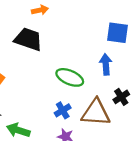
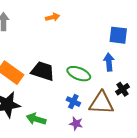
black trapezoid: (28, 39) -> (43, 71), moved
blue cross: (63, 110) -> (73, 102), turned -32

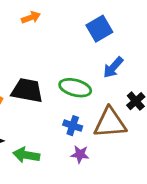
blue square: (118, 35) -> (99, 29), moved, turned -30
blue arrow: (109, 62) -> (113, 67), turned -126

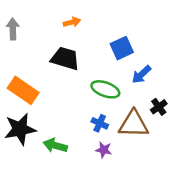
blue square: (99, 29) -> (122, 48), moved
black trapezoid: (27, 90) -> (65, 58), moved

